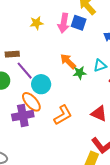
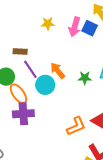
orange arrow: (68, 61) -> (58, 71), moved
orange ellipse: (31, 102) -> (18, 94), moved
orange L-shape: (63, 115) -> (76, 126), moved

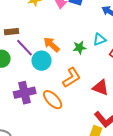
orange ellipse: (18, 94) -> (53, 100), moved
orange L-shape: (76, 126) -> (72, 78), moved

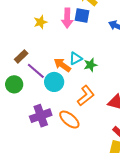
brown rectangle: (11, 32) -> (21, 56), turned -32
cyan triangle: (99, 40) -> (76, 58), moved

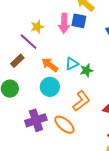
orange arrow: (62, 65) -> (50, 65), moved
purple line: (36, 71) -> (29, 42), moved

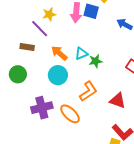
brown rectangle: (17, 61) -> (27, 47), turned 48

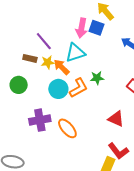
yellow star: (49, 14) -> (48, 62), moved
cyan triangle: (81, 53) -> (75, 53), moved, size x1.5
orange L-shape: (88, 91) -> (78, 88), moved

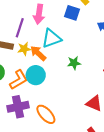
pink arrow: (82, 28) -> (39, 14), moved
purple line: (44, 41) -> (20, 28), turned 60
orange L-shape: (78, 88) -> (19, 80), moved

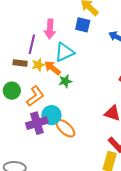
green star: (74, 63) -> (65, 81), moved
cyan circle: (36, 75) -> (51, 115), moved

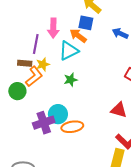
orange arrow: (52, 68) -> (78, 36), moved
orange L-shape: (35, 96) -> (34, 76), moved
orange ellipse: (65, 128) -> (72, 127), turned -50

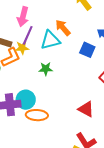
blue square: (86, 23) -> (87, 50), moved
pink arrow: (53, 28) -> (23, 17), moved
purple line: (36, 44) -> (28, 35), moved

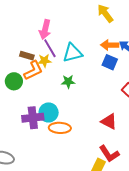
orange arrow: (63, 28) -> (110, 45), moved, turned -48
purple line: (28, 35) -> (50, 48), turned -54

